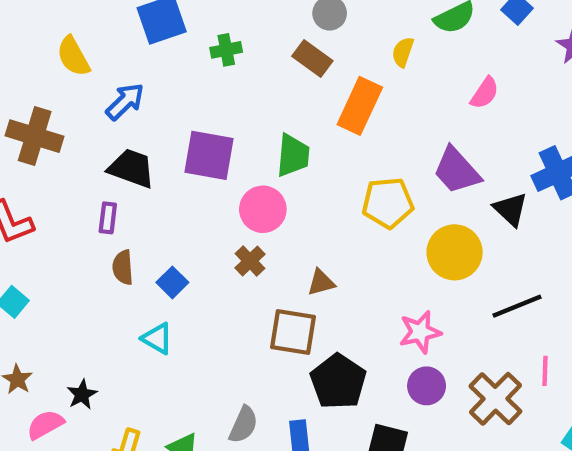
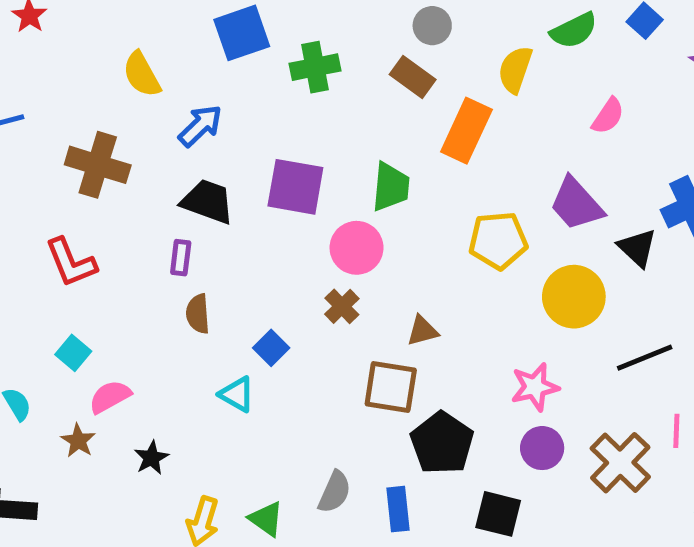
green cross: (226, 50) -> (315, 67), size x1.4
yellow semicircle: (403, 52) -> (515, 70), size x1.4
blue square: (172, 282) -> (271, 348), moved
pink semicircle: (45, 425) -> (110, 397), moved

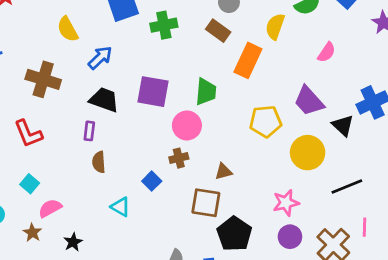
brown cross: (342, 306) -> (179, 158), turned 30
blue square: (271, 348) -> (152, 181), moved

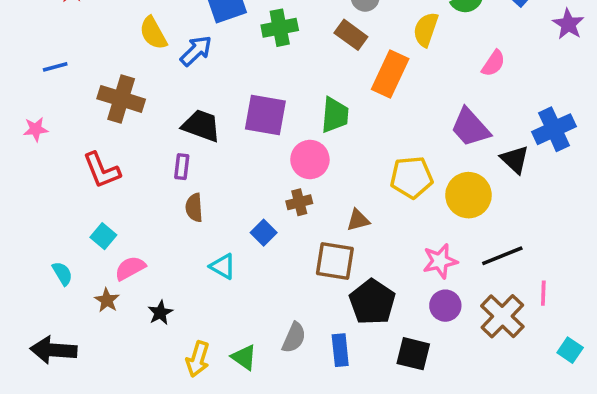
blue arrow: (100, 58) -> (196, 51), moved
yellow pentagon: (266, 121) -> (411, 177), moved
black line: (347, 186) -> (502, 256), moved

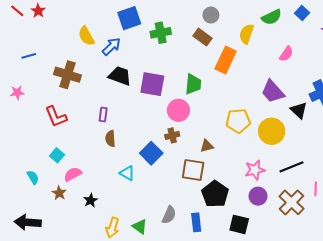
black trapezoid: (201, 126) -> (120, 76), moved
blue square: (264, 233) -> (151, 153), size x1.5

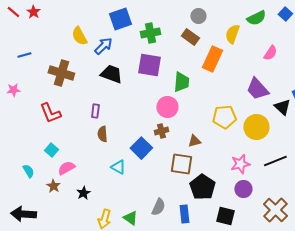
purple square: (152, 84) -> (149, 65), moved
brown cross: (292, 202) -> (275, 210), moved

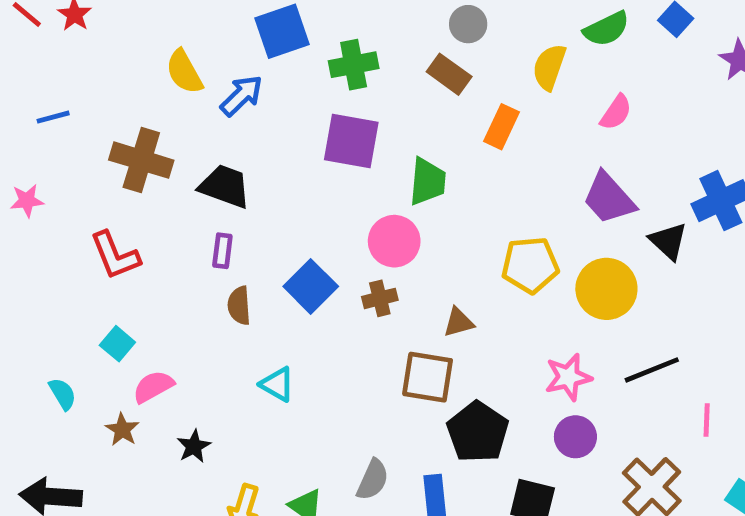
pink semicircle: (270, 53) -> (616, 112), moved
orange rectangle: (212, 59) -> (502, 127), size x0.7
black trapezoid: (111, 74) -> (225, 186), moved
blue square: (141, 148) -> (311, 286), moved

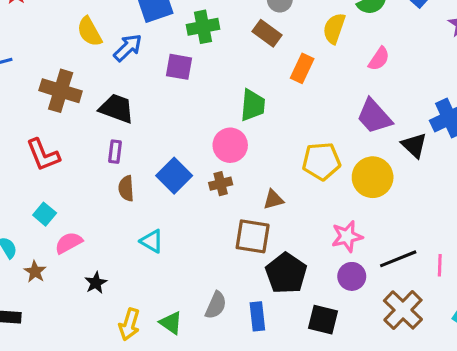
purple square: (351, 141) -> (179, 67), moved, size x0.7
black line: (652, 370) -> (398, 259), moved
brown star: (122, 430) -> (35, 272), moved

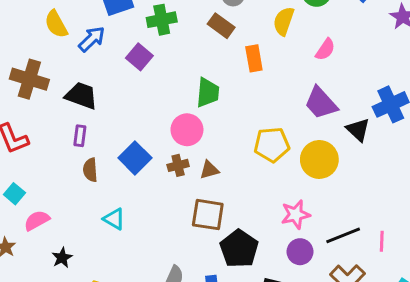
purple square: (179, 67) -> (139, 57), turned 30
orange rectangle: (302, 68) -> (254, 58), turned -35
brown triangle: (273, 200) -> (209, 170), moved

